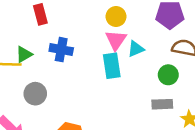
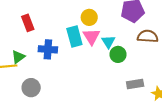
cyan triangle: (136, 49) -> (108, 42), turned -32
cyan rectangle: (112, 66) -> (74, 37), moved
green circle: (168, 75) -> (118, 54), moved

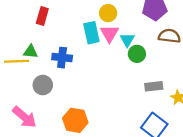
red rectangle: (28, 23) -> (42, 16), turned 35
blue cross: (48, 49) -> (62, 58), moved
green triangle: (18, 57) -> (31, 52), turned 40

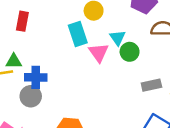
pink triangle: (109, 33) -> (99, 52), moved
blue cross: (62, 58) -> (36, 77), moved

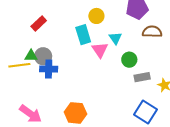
red rectangle: (22, 21) -> (39, 23), turned 35
green circle: (130, 52) -> (129, 60), moved
gray circle: (31, 96) -> (43, 56), moved

